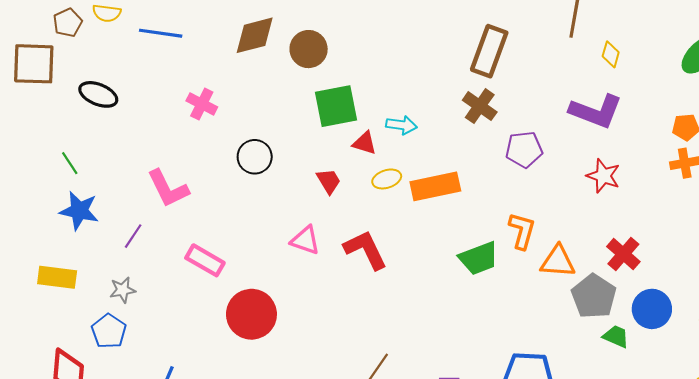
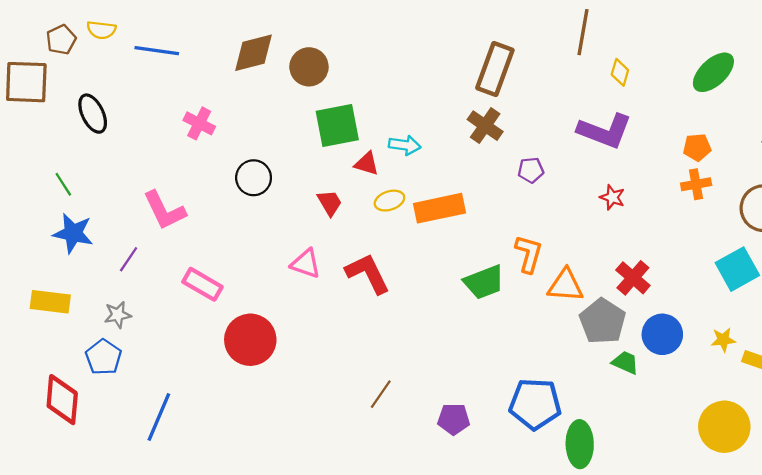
black ellipse: (98, 94) -> (93, 114), turned 42
purple pentagon: (524, 149) -> (531, 170), size x0.7
red star: (603, 176) -> (612, 197), size x0.7

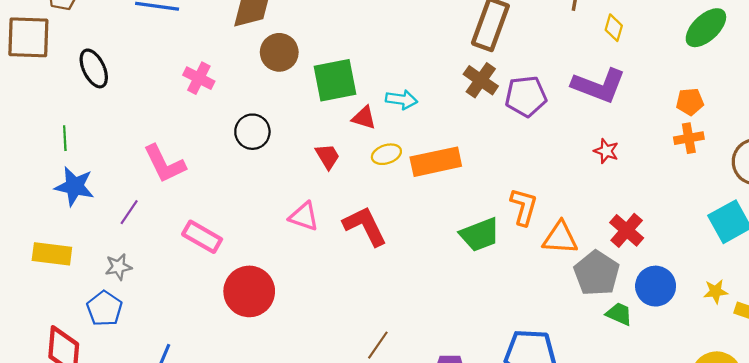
brown circle: (309, 67) -> (279, 52), moved
purple pentagon: (531, 170) -> (526, 96), moved, size x1.6
green line: (63, 184) -> (65, 138), turned 30

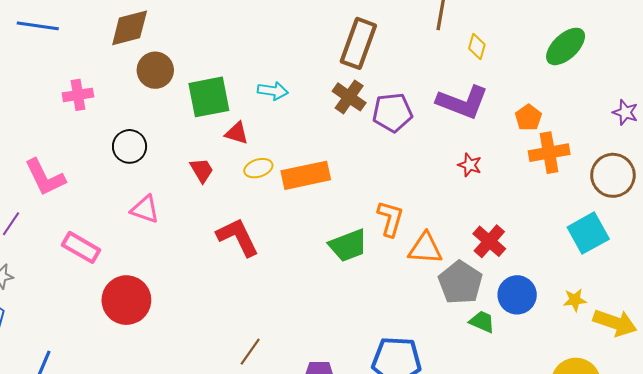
pink cross: (199, 78) -> (78, 95), turned -36
cyan arrow: (401, 100) -> (273, 91), moved
orange pentagon: (690, 102) -> (528, 118), moved, turned -30
orange cross: (689, 138) -> (549, 153), size x1.4
pink triangle: (304, 216) -> (145, 209), moved

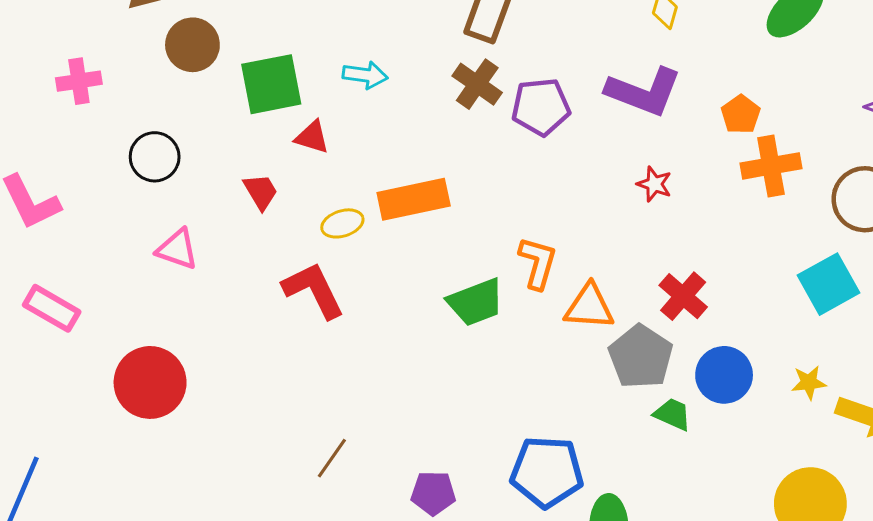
yellow ellipse: (258, 168) -> (342, 223), moved
pink rectangle: (81, 247) -> (52, 308), moved

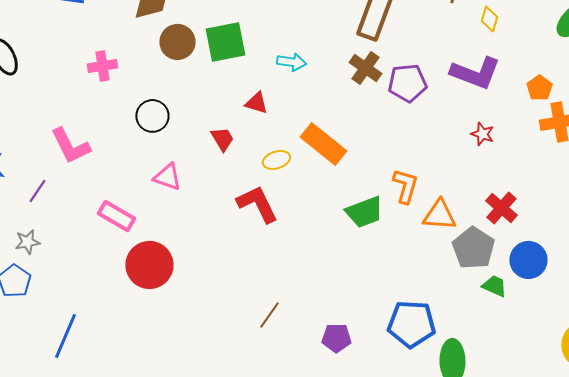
green square: (271, 84) -> (225, 42), moved
orange rectangle: (414, 199) -> (323, 144), turned 51
pink rectangle: (52, 308) -> (116, 216), moved

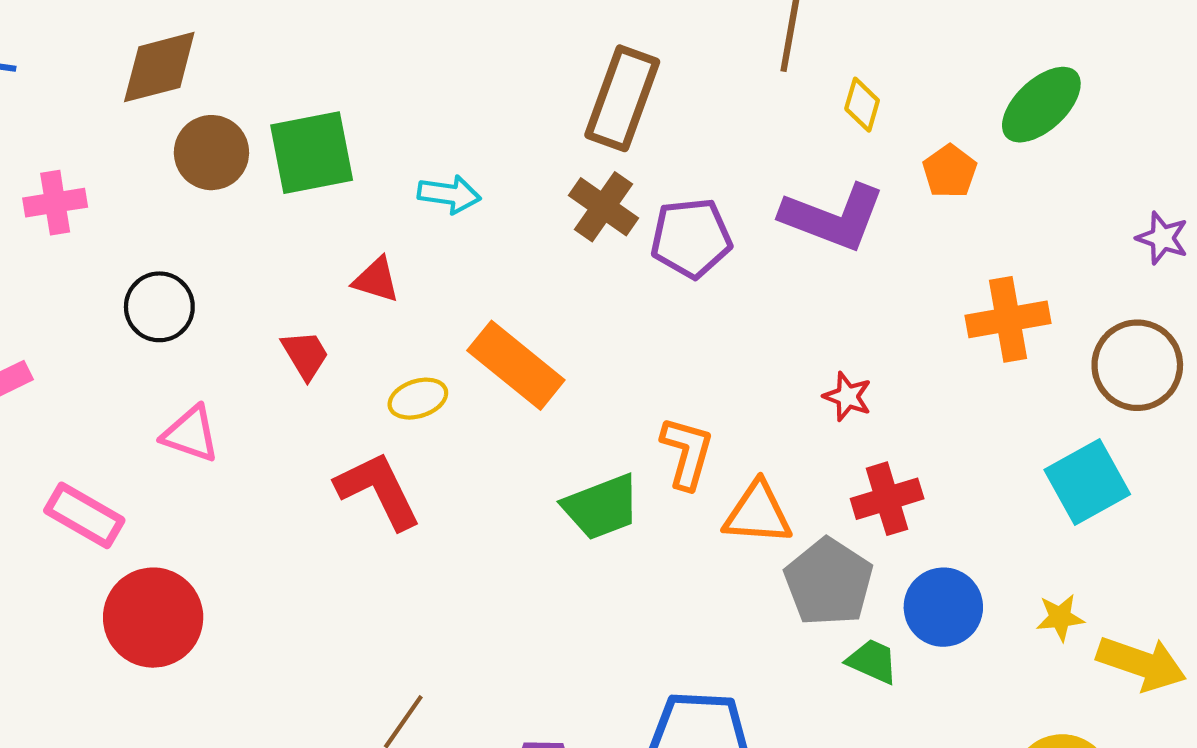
orange pentagon: (539, 88) -> (950, 171), moved
red star: (482, 134) -> (847, 397), moved
red cross: (501, 208) -> (887, 499), turned 32

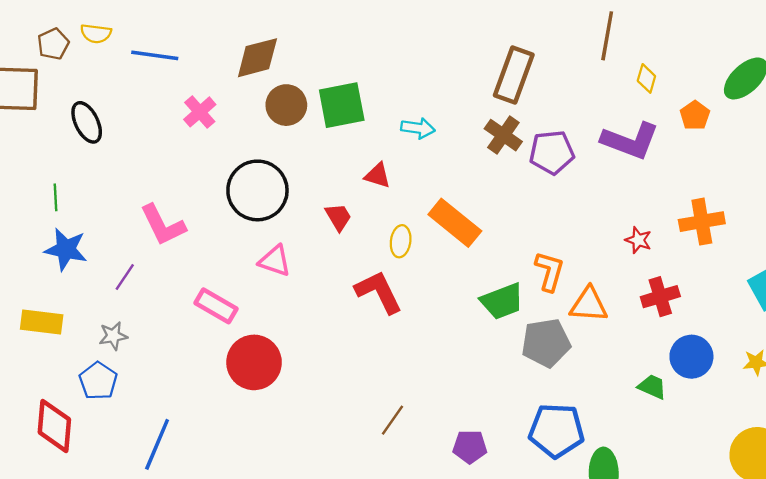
pink cross: (55, 203) -> (200, 112), moved, turned -32
black circle: (159, 307) -> (257, 190), size x1.6
orange cross: (1008, 319) -> (702, 222), moved
yellow ellipse: (418, 399) -> (401, 241), turned -64
gray pentagon: (829, 582) -> (546, 343), moved, turned 30

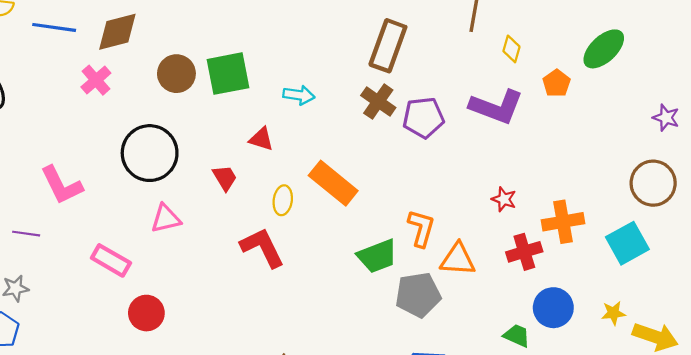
brown diamond: (257, 58) -> (117, 32), moved
orange cross: (702, 222) -> (563, 222), moved
pink triangle: (275, 261) -> (166, 219), turned -32
purple line: (125, 277) -> (26, 234), turned 64
red circle: (254, 362) -> (146, 313), size x0.7

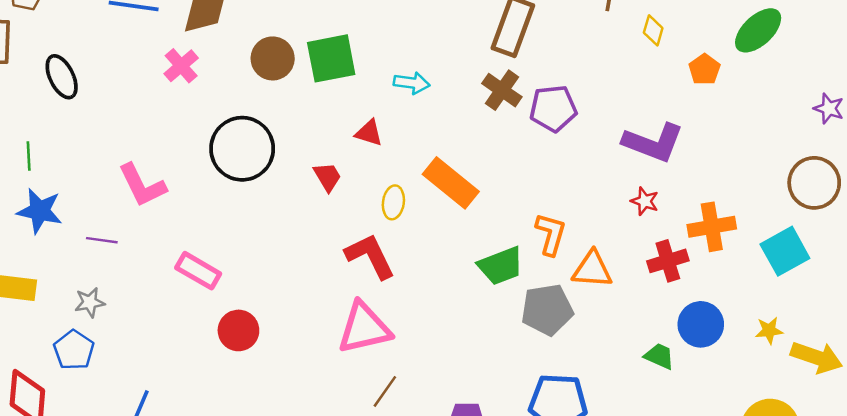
purple L-shape: (496, 107) -> (653, 143), moved
pink triangle: (166, 219) -> (364, 328), moved, size x1.6

